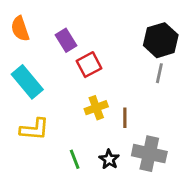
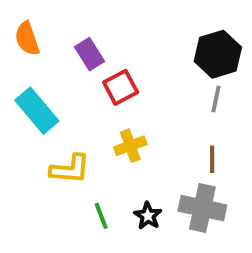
brown line: (125, 118) -> (212, 159), moved
yellow L-shape: (34, 129) -> (70, 169), moved

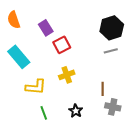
gray line: (216, 99) -> (111, 51), turned 64
brown line: (212, 159) -> (103, 89), moved
gray cross: (202, 208) -> (113, 107), moved, size x0.7
green line: (101, 216) -> (44, 113), moved

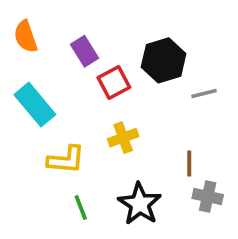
black hexagon: (112, 28) -> (164, 60), moved
black star: (76, 111) -> (140, 204), size x1.6

